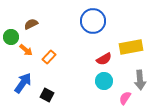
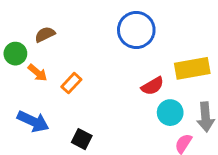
cyan circle: (104, 81) -> (170, 113), moved
blue arrow: (23, 83) -> (33, 121), turned 80
black square: (47, 95) -> (82, 139), moved

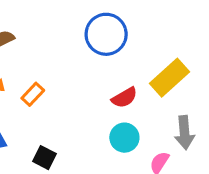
yellow rectangle: (192, 68) -> (169, 78), turned -32
cyan circle: (170, 113) -> (124, 138), moved

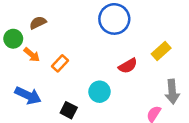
yellow rectangle: (169, 78) -> (161, 51), size x0.7
cyan circle: (124, 138) -> (99, 92), moved

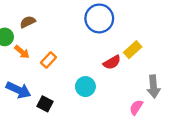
yellow rectangle: (161, 51) -> (133, 50), moved
black square: (69, 110) -> (45, 104), moved

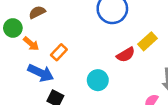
blue arrow: (18, 90) -> (41, 73), moved

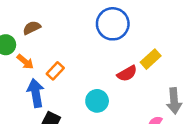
blue arrow: (41, 73) -> (36, 93), turned -125

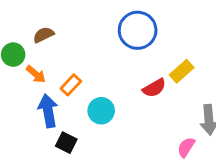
cyan circle: (97, 101) -> (101, 111), moved

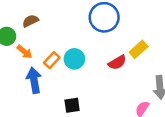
cyan circle: (101, 111) -> (74, 59), moved
black square: (66, 143) -> (72, 105), moved, turned -35

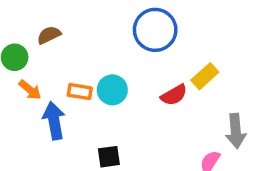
orange arrow: (24, 52) -> (30, 90), moved
orange rectangle: (52, 60) -> (80, 92), turned 56

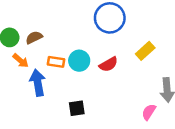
brown semicircle: (49, 35) -> (34, 37), moved
red semicircle: (174, 95) -> (109, 64), moved

